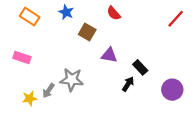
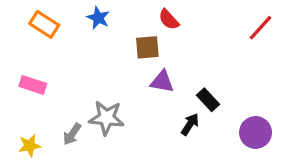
brown square: (87, 32) -> (147, 47), moved, turned -35
yellow star: (30, 98) -> (29, 146), moved

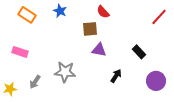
black rectangle: (208, 100) -> (139, 52), moved
gray arrow: (72, 134) -> (35, 82), moved
yellow star: (29, 146) -> (10, 89), moved

